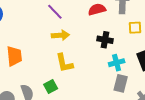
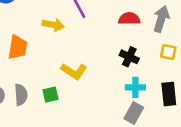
yellow arrow: (60, 35) -> (53, 25), moved
yellow L-shape: (64, 63) -> (74, 71), turned -60

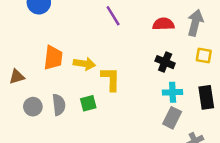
yellow arrow: (53, 25) -> (84, 64), moved
yellow L-shape: (74, 71) -> (111, 79), turned -120

